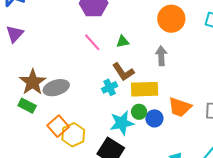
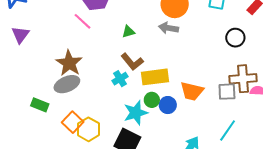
pink line: (92, 42) -> (82, 21), moved
gray arrow: (161, 56) -> (168, 28), moved, turned -72
brown star: (33, 82) -> (69, 63), moved

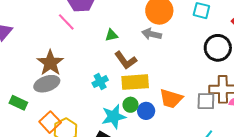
black circle: (235, 38) -> (218, 48), size x1.4
brown L-shape: (132, 62) -> (126, 60), moved

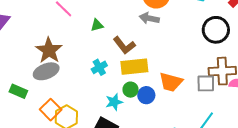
green triangle: (111, 35) -> (97, 25), moved
cyan star: (114, 117) -> (114, 102), size x0.7

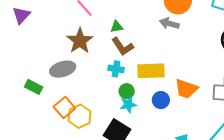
brown L-shape: (124, 45) -> (123, 46), moved
brown star: (49, 50) -> (80, 41), moved
cyan cross: (99, 67) -> (116, 69), turned 35
green circle: (130, 90) -> (127, 91), moved

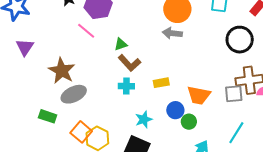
brown star: (80, 41) -> (62, 71), moved
yellow rectangle: (151, 71) -> (161, 83), size x0.6
green circle: (127, 91) -> (189, 122), moved

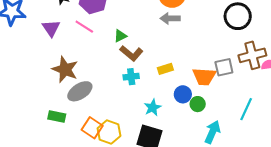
purple triangle: (25, 47) -> (51, 28), moved
gray square: (234, 94) -> (224, 67), moved

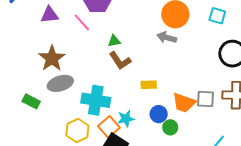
purple triangle: (51, 28) -> (50, 15), turned 42
cyan cross: (131, 77) -> (96, 100), moved, size x1.8
orange square: (92, 128) -> (109, 127), moved

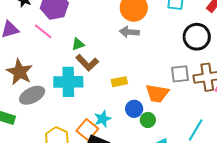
gray square: (205, 99) -> (180, 74), moved
cyan cross: (96, 100) -> (68, 82), moved

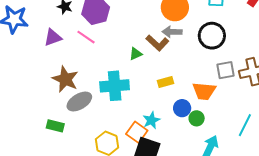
black circle: (197, 37) -> (212, 36), moved
green triangle: (78, 44) -> (136, 54), moved
brown L-shape: (87, 63) -> (157, 43), moved

